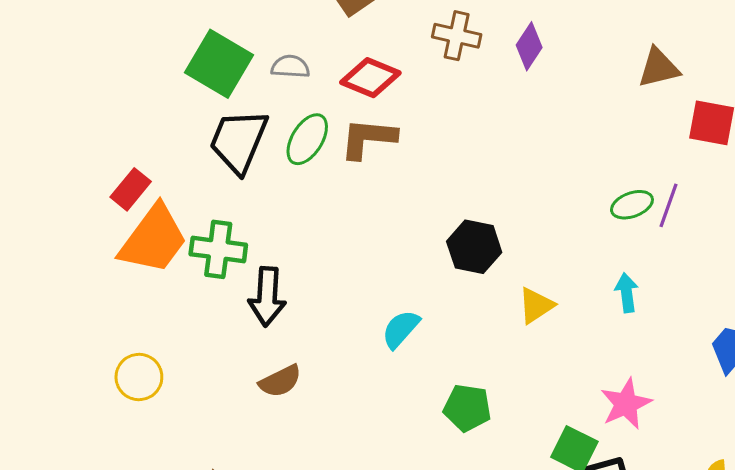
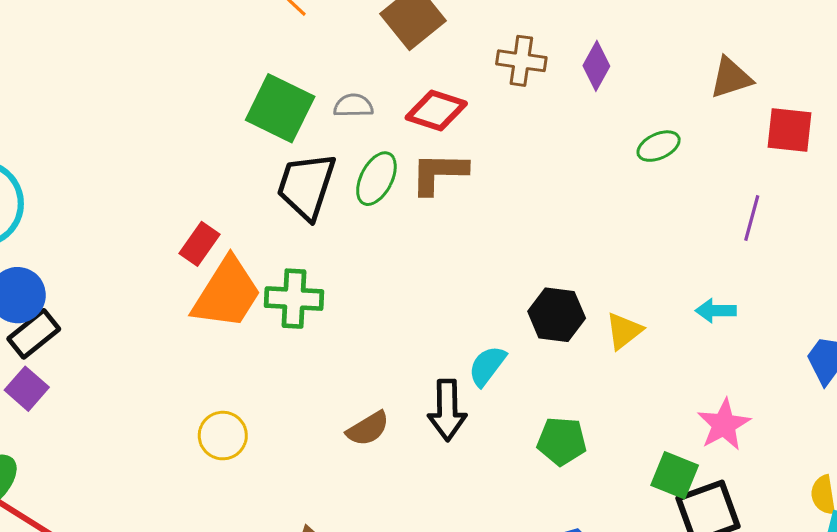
green ellipse: (632, 205) -> (659, 146), moved
black hexagon: (474, 247) -> (557, 315), moved
cyan arrow: (627, 293) -> (716, 311), turned -78
black arrow: (267, 297) -> (447, 410), moved

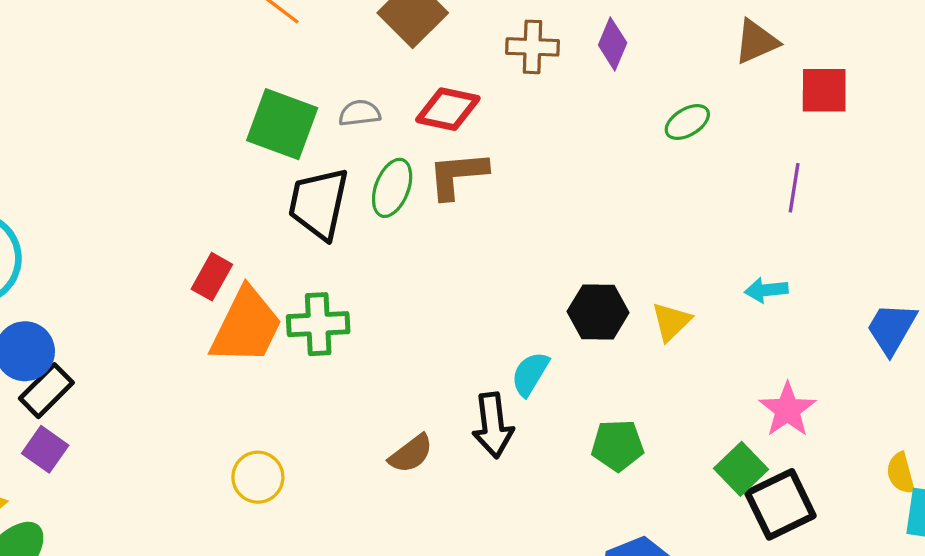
green square: (675, 475) -> (741, 469), turned 30

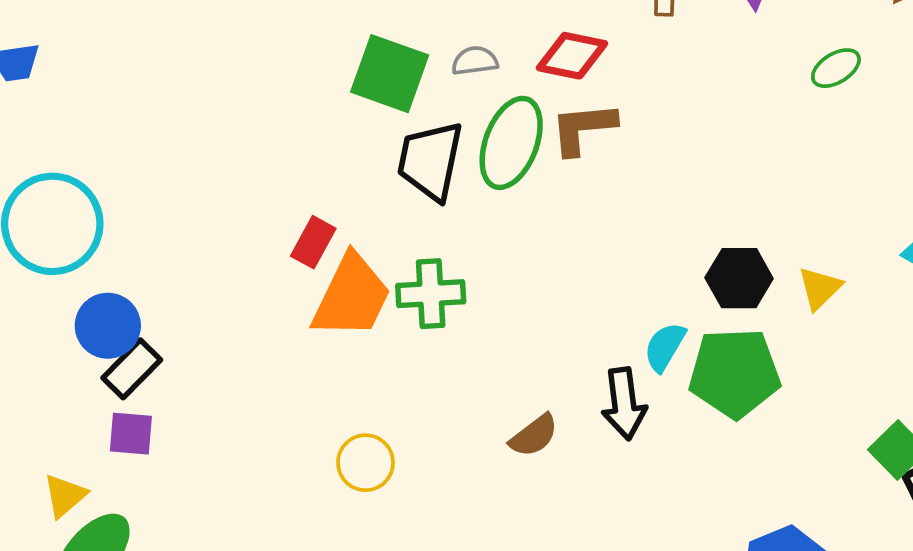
green ellipse: (392, 188) -> (511, 143), size x1.4
green pentagon: (618, 445) -> (735, 373), moved, size x1.6
purple square: (45, 449) -> (131, 434), turned -30

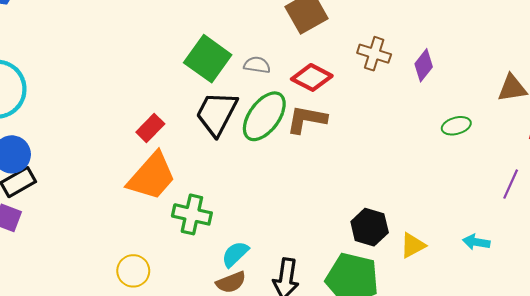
red rectangle: (313, 242) -> (150, 128), moved
green cross: (431, 294) -> (192, 214), moved
cyan semicircle: (665, 347) -> (235, 254), moved

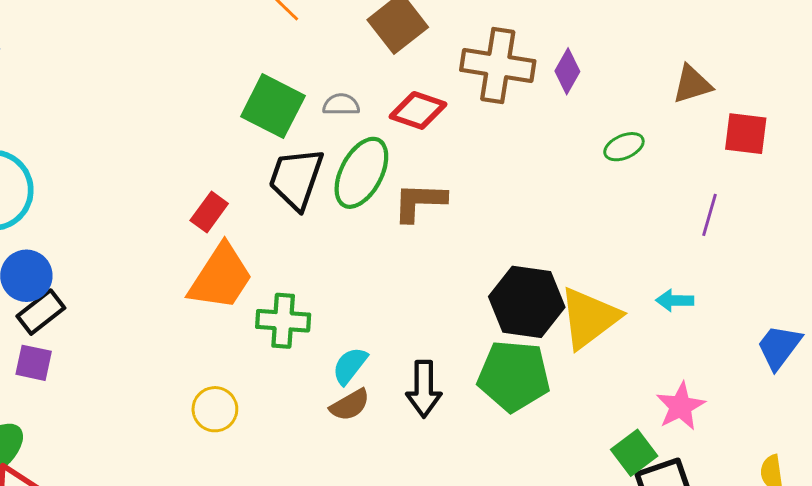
brown cross: (374, 54) -> (498, 65), size x1.6
brown L-shape: (307, 119) -> (419, 202), moved
black hexagon: (370, 227) -> (527, 302), size x1.4
yellow triangle: (413, 245) -> (589, 318), size x1.8

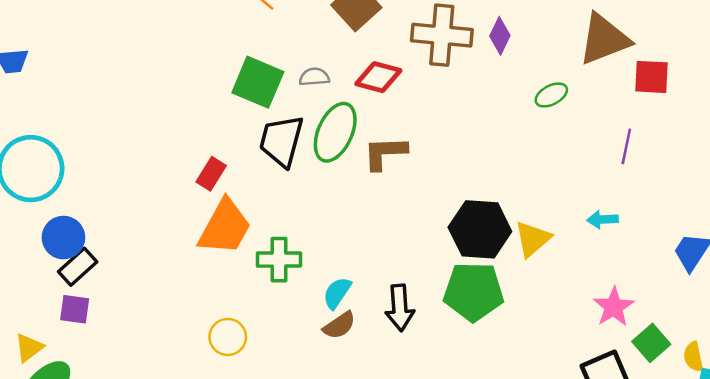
brown triangle: (692, 84) -> (604, 39), size x1.6
yellow triangle: (589, 318) -> (533, 239), size x0.7
green square: (634, 453) -> (651, 343), moved

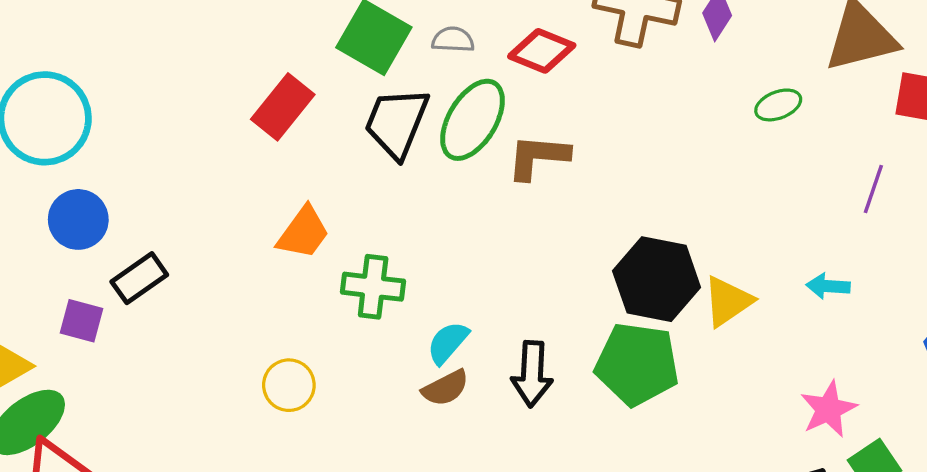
red rectangle: (211, 174) -> (283, 107), moved, size x1.4
orange trapezoid: (225, 227) -> (303, 233), size x0.7
black rectangle: (78, 267) -> (139, 278), moved

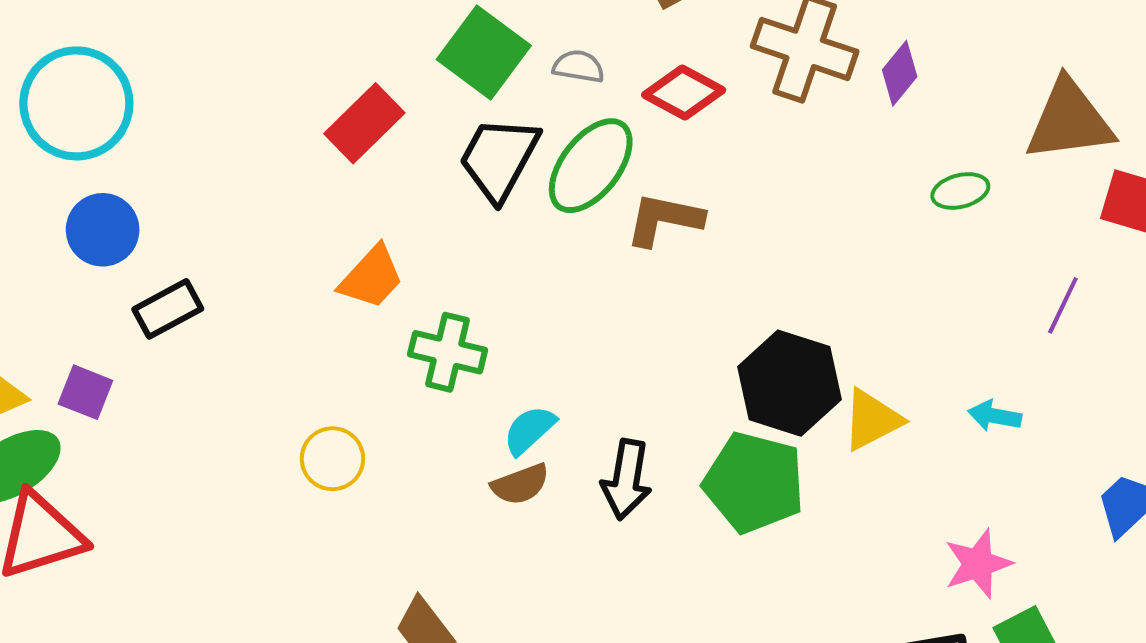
purple square: (82, 321) -> (85, 392), moved

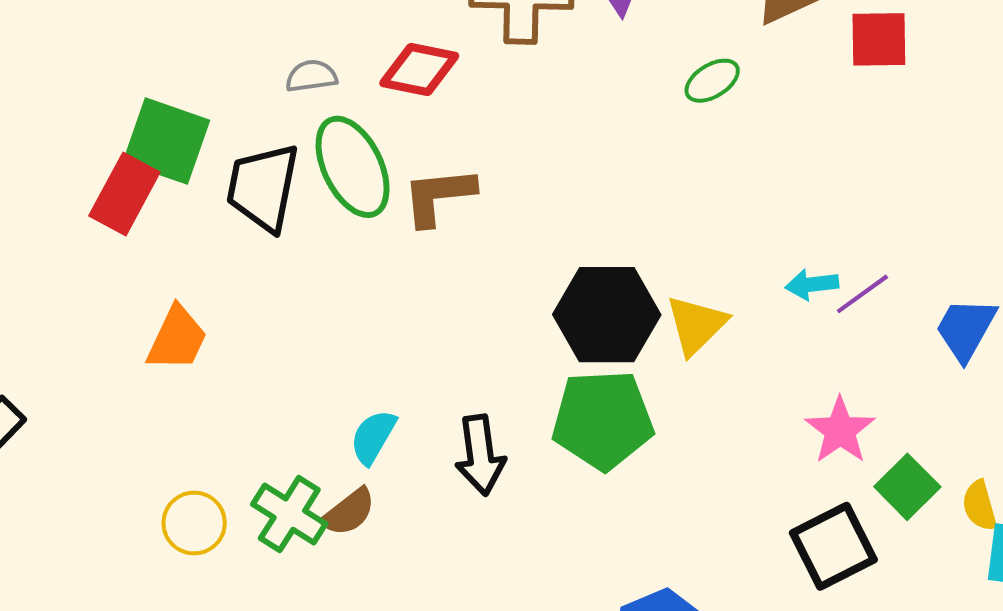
green square: (484, 53) -> (166, 141), moved
green ellipse: (591, 166) -> (353, 167), turned -46
purple line: (1063, 305) -> (862, 294), moved, turned 46
green cross: (448, 352) -> (289, 514), moved, turned 36
brown semicircle: (520, 484) -> (349, 512), moved

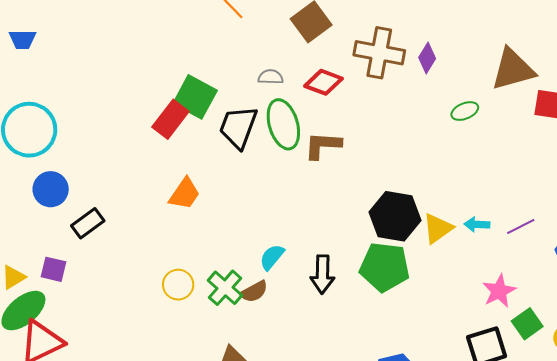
cyan arrow: (812, 284) -> (477, 224), moved

